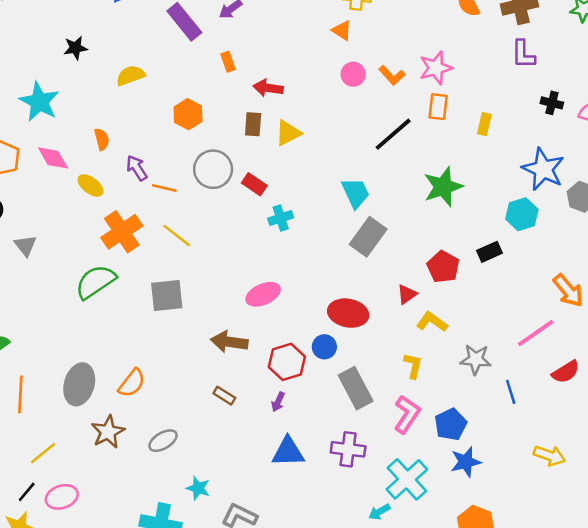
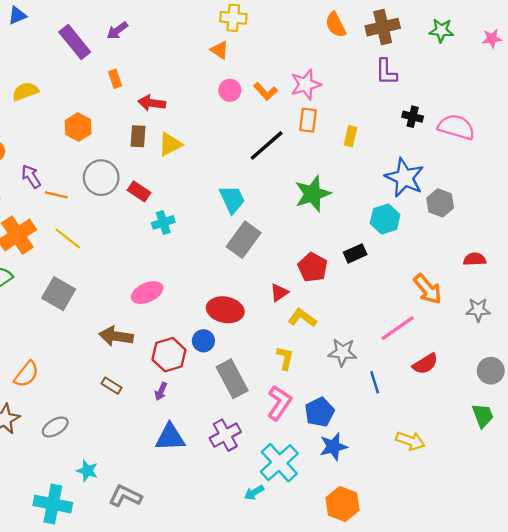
gray square: (167, 296) -> (59, 294), turned 36
purple cross: (348, 449) -> (225, 435), turned -36

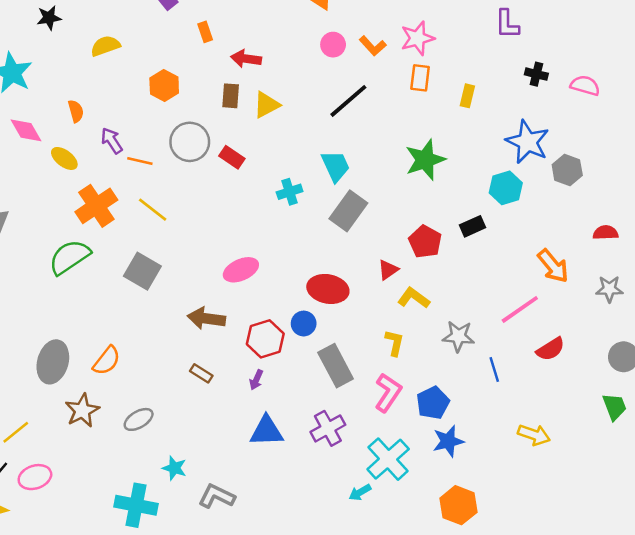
pink semicircle: (456, 127) -> (585, 86), size x0.7
black line: (267, 145) -> (348, 101), moved
cyan cross: (163, 222) -> (290, 192), moved

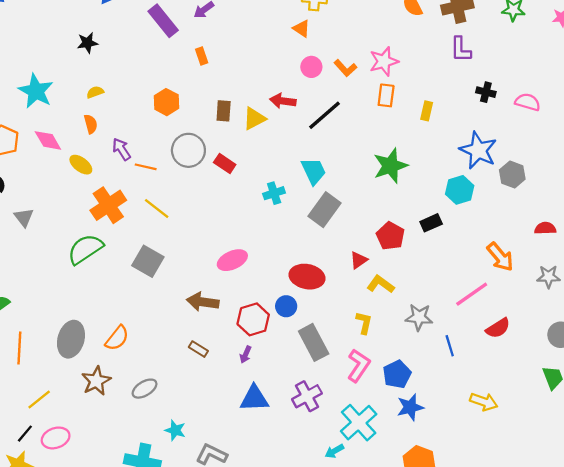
black star: (49, 18) -> (87, 43), moved
yellow semicircle: (105, 46) -> (95, 92), moved, size x0.7
red arrow: (246, 59) -> (283, 101), moved

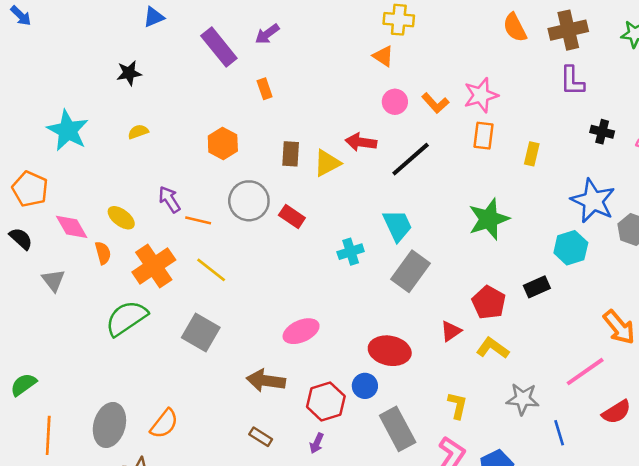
orange semicircle: (91, 124) -> (103, 253), moved
pink diamond: (48, 140) -> (72, 227), moved
yellow L-shape: (381, 284) -> (493, 348), moved

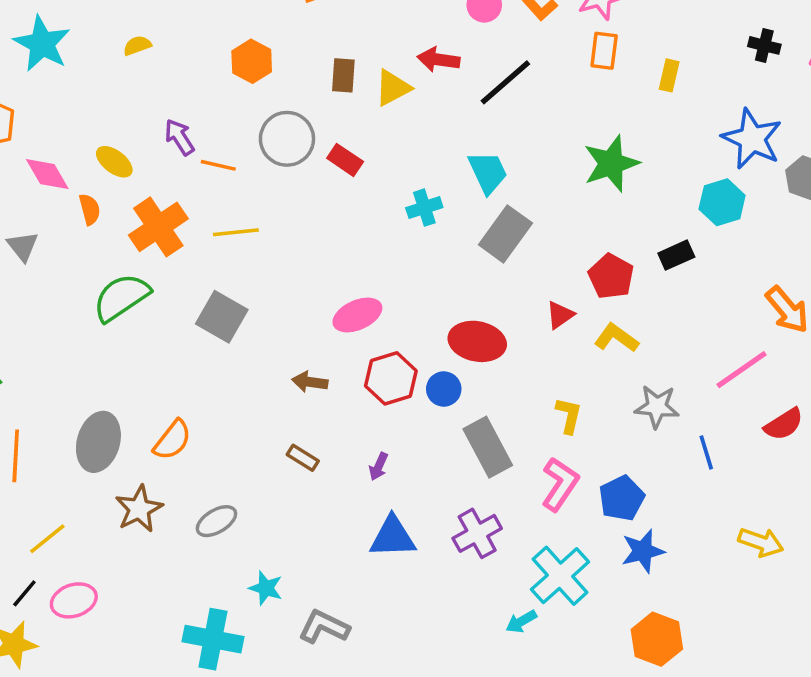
yellow line: (211, 270) -> (236, 232), turned -44
brown arrow: (266, 381) -> (310, 382), size x0.7
red hexagon: (326, 402) -> (391, 378), moved

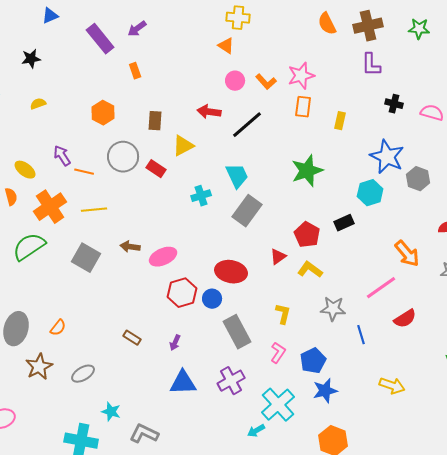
yellow triangle: (393, 88) -> (183, 146), moved
brown arrow: (310, 382) -> (130, 247), moved
orange semicircle: (172, 440) -> (58, 328), size x0.7
pink L-shape: (560, 484) -> (278, 353), size x0.7

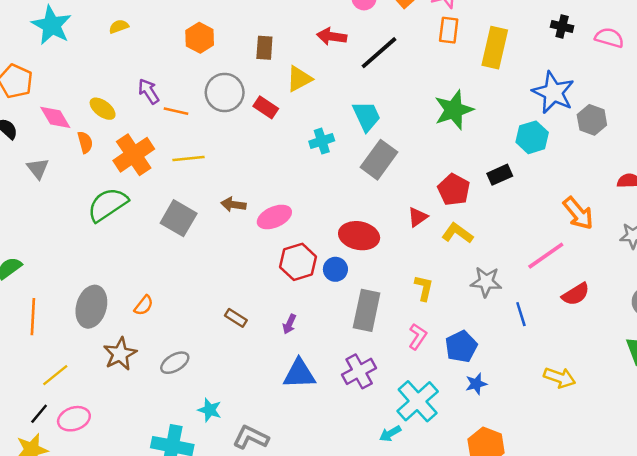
yellow rectangle: (340, 121) -> (495, 48), size x1.8
gray rectangle: (237, 332) -> (367, 310), turned 40
blue star: (325, 391) -> (476, 384), size x0.7

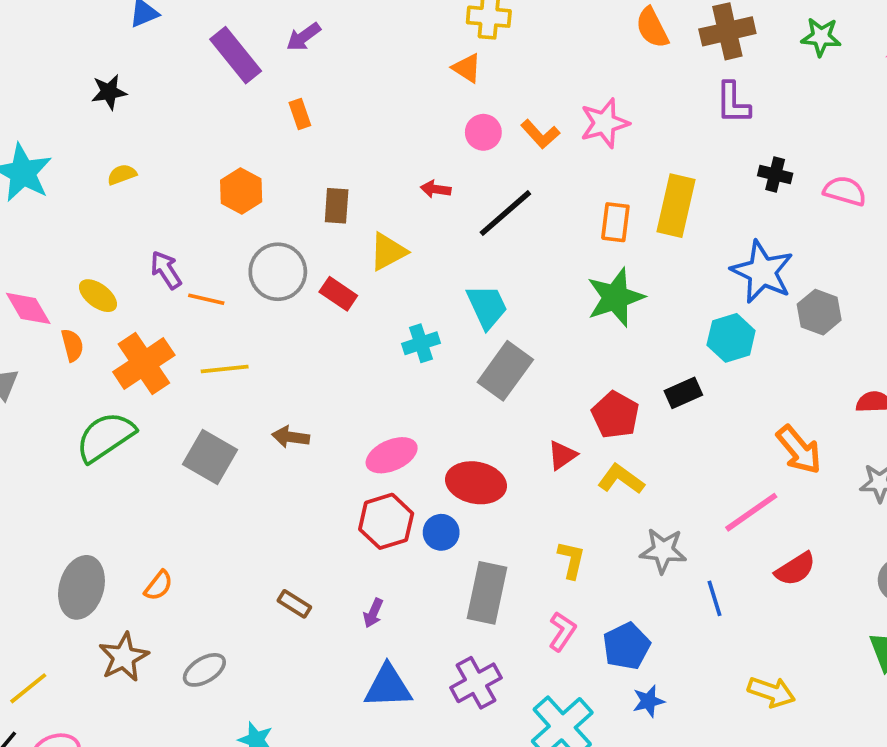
orange rectangle: (449, 30) -> (615, 222), moved
red arrow: (332, 36) -> (436, 189), size x0.7
pink ellipse: (274, 217) -> (392, 455), moved

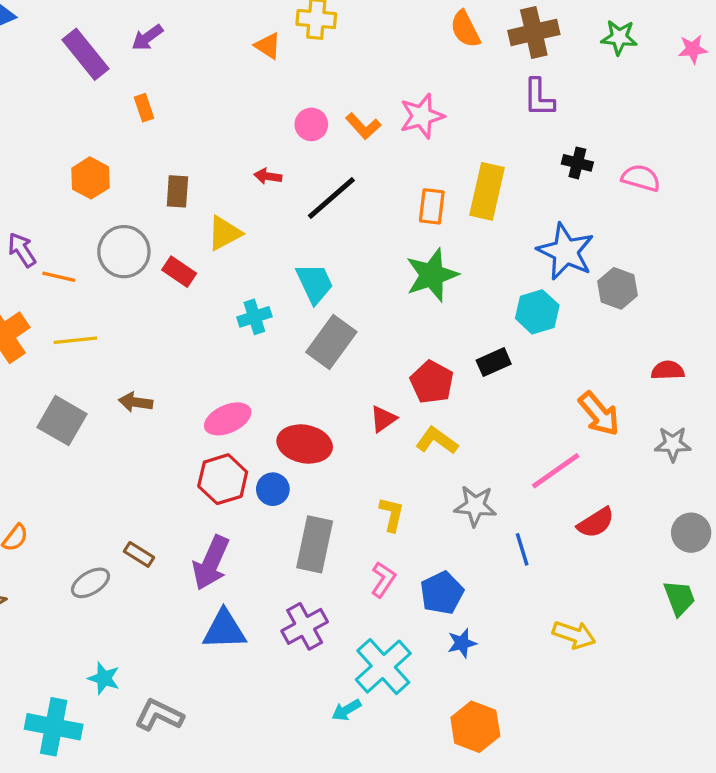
orange triangle: (467, 68) -> (268, 46), moved
purple arrow: (373, 613) -> (211, 563), size x2.0
gray ellipse: (204, 670) -> (90, 583), moved

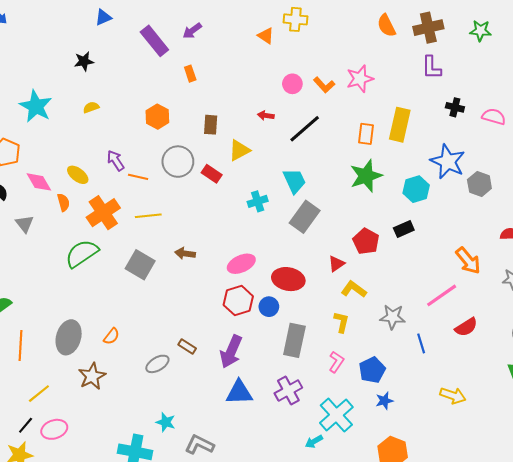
cyan hexagon: (537, 312) -> (416, 189), moved
yellow L-shape: (437, 441) -> (354, 289), moved

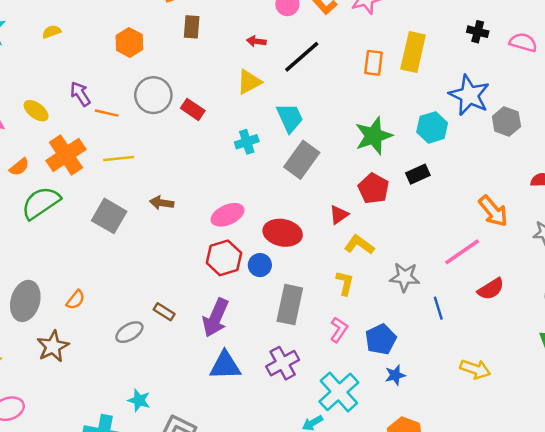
brown rectangle: (211, 125) -> (192, 27), moved
yellow triangle: (239, 150) -> (249, 82), moved
green star: (366, 176) -> (374, 136), moved
orange semicircle: (63, 202) -> (19, 167), moved, turned 66

